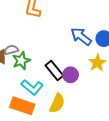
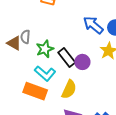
gray semicircle: (11, 50) -> (25, 37), turned -72
green star: (21, 61) -> (45, 49), moved

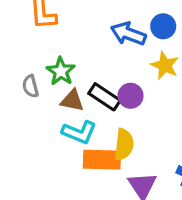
brown triangle: (14, 43) -> (72, 101), moved
green star: (45, 49) -> (61, 71), moved
orange rectangle: (35, 91) -> (102, 160), moved

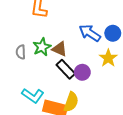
brown triangle: (72, 101) -> (60, 49), moved
cyan L-shape: (79, 132) -> (33, 96), moved

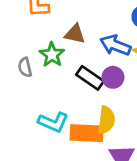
blue arrow: (90, 33) -> (115, 45), moved
brown triangle: (60, 49) -> (75, 34), moved

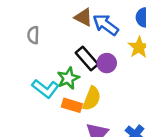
blue arrow: (115, 45) -> (106, 25), moved
green star: (52, 55) -> (68, 78), moved
orange rectangle: (87, 133) -> (72, 105), size x0.7

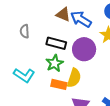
black rectangle: (87, 58) -> (56, 43), moved, turned -30
purple circle: (107, 63) -> (84, 49), size x1.5
cyan L-shape: (45, 89) -> (24, 75), moved

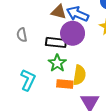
purple circle: (84, 49) -> (73, 33), moved
cyan L-shape: (24, 75) -> (28, 80), turned -90

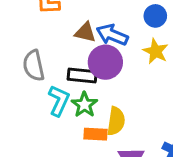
gray semicircle: (22, 35) -> (34, 66), size x1.5
cyan L-shape: (28, 80) -> (59, 101), moved

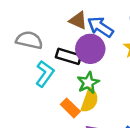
gray semicircle: (34, 66) -> (29, 40), turned 104
green star: (84, 105) -> (88, 83), moved
orange rectangle: (96, 134) -> (70, 108), turned 30

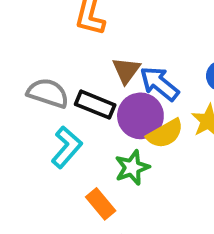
brown triangle: (78, 20) -> (126, 70), turned 36
black rectangle: (68, 56) -> (95, 105), moved
yellow semicircle: (90, 100) -> (165, 134), moved, turned 35

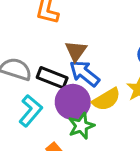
blue arrow: (159, 84) -> (85, 73), moved
purple circle: (140, 116) -> (73, 102), moved

